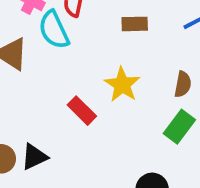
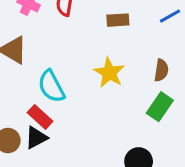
cyan semicircle: (54, 30) -> (51, 86), moved
red rectangle: (82, 111) -> (40, 117), moved

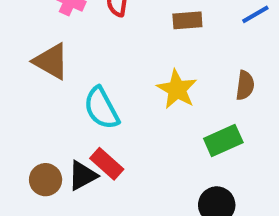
green rectangle: (160, 107) -> (223, 140), moved, turned 32
red rectangle: (40, 117) -> (107, 164), moved

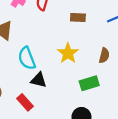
red rectangle: (107, 164) -> (25, 102), moved
black triangle: (83, 175) -> (39, 80), moved, turned 35

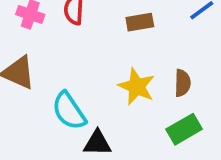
brown semicircle: (104, 56) -> (182, 83), moved

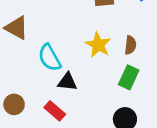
green rectangle: (184, 129) -> (129, 77), turned -40

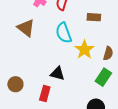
cyan semicircle: (50, 58) -> (64, 33), moved
red rectangle: (55, 111) -> (45, 94), turned 56

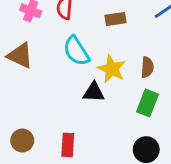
black triangle: (57, 74) -> (94, 92), moved

